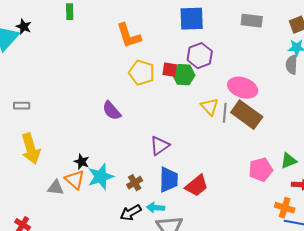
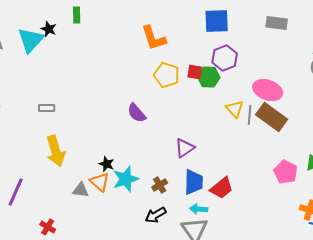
green rectangle: (70, 12) -> (77, 15), moved
pink pentagon: (261, 170) -> (286, 172), turned -30
cyan arrow: (156, 208) -> (199, 209), moved

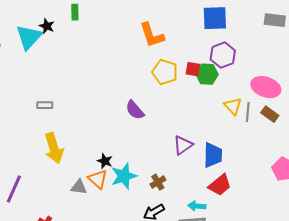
brown rectangle: (272, 117) -> (270, 114), size x0.6
blue trapezoid: (194, 182) -> (213, 155), moved

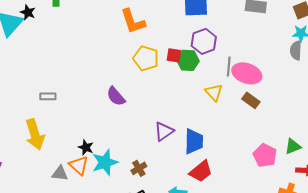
gray rectangle: (45, 105) -> (48, 96), moved
gray line: (248, 112) -> (229, 66), moved

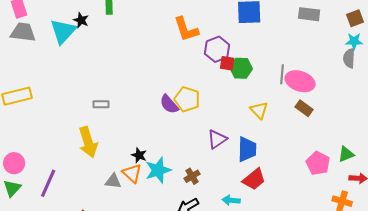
purple hexagon: (204, 41) -> (217, 49), moved
yellow pentagon: (146, 58) -> (187, 99), moved
yellow triangle: (214, 92) -> (259, 110), moved

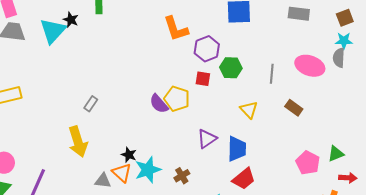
red square: (227, 63) -> (203, 79), moved
pink ellipse: (300, 81) -> (310, 66), moved
gray rectangle: (101, 104) -> (91, 104), turned -56

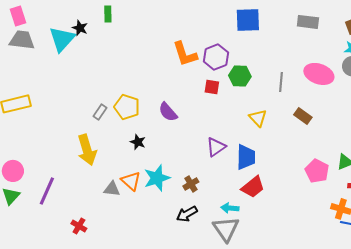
orange L-shape: (176, 29) -> (185, 54), moved
yellow pentagon: (177, 99) -> (127, 107), moved
black star: (129, 155) -> (138, 142), moved

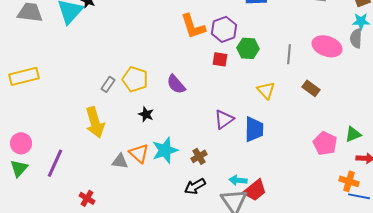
red trapezoid: (253, 187) -> (255, 190), moved

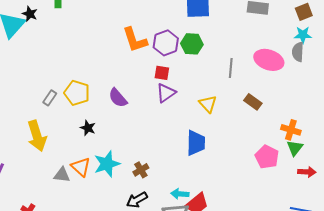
green hexagon: (248, 48) -> (192, 44), moved
purple triangle: (224, 119) -> (166, 93), moved
green triangle: (353, 134) -> (295, 148), turned -30
orange cross: (349, 181) -> (291, 130), moved

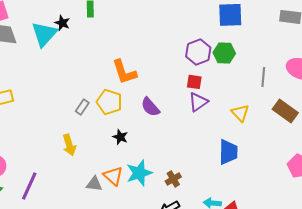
orange L-shape: (135, 40) -> (124, 72), moved
brown rectangle: (253, 102) -> (285, 111), size x1.4
yellow arrow: (37, 136) -> (69, 145), size x0.7

